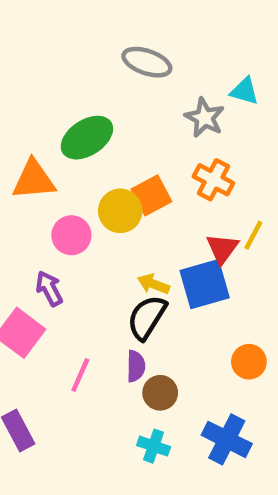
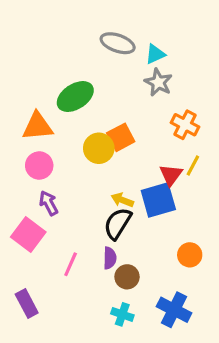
cyan triangle: (244, 91) -> (155, 54), moved, turned -40
orange cross: (213, 180) -> (185, 125), moved
pink circle: (71, 235) -> (39, 165), moved

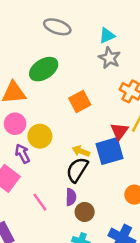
gray ellipse: (118, 43) -> (57, 27), moved
yellow circle: (99, 148) -> (40, 136), moved
pink line: (71, 264) -> (40, 202), turned -60

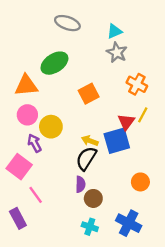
pink line: (40, 202) -> (36, 195), moved

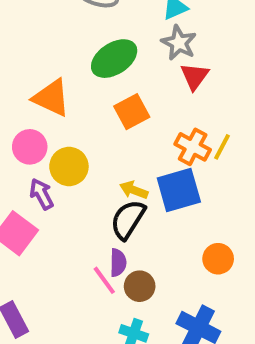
green ellipse: (54, 63) -> (114, 59), moved
orange cross: (137, 84) -> (193, 147), moved
orange triangle: (26, 85) -> (51, 98), moved, turned 30
red triangle: (126, 122) -> (195, 76), moved
pink line: (36, 195) -> (104, 280), moved

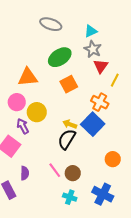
orange triangle: (51, 98) -> (28, 77), turned -30
yellow line: (222, 147) -> (115, 80), moved
blue square: (179, 190) -> (93, 124), turned -30
purple semicircle: (118, 263) -> (25, 173), moved

